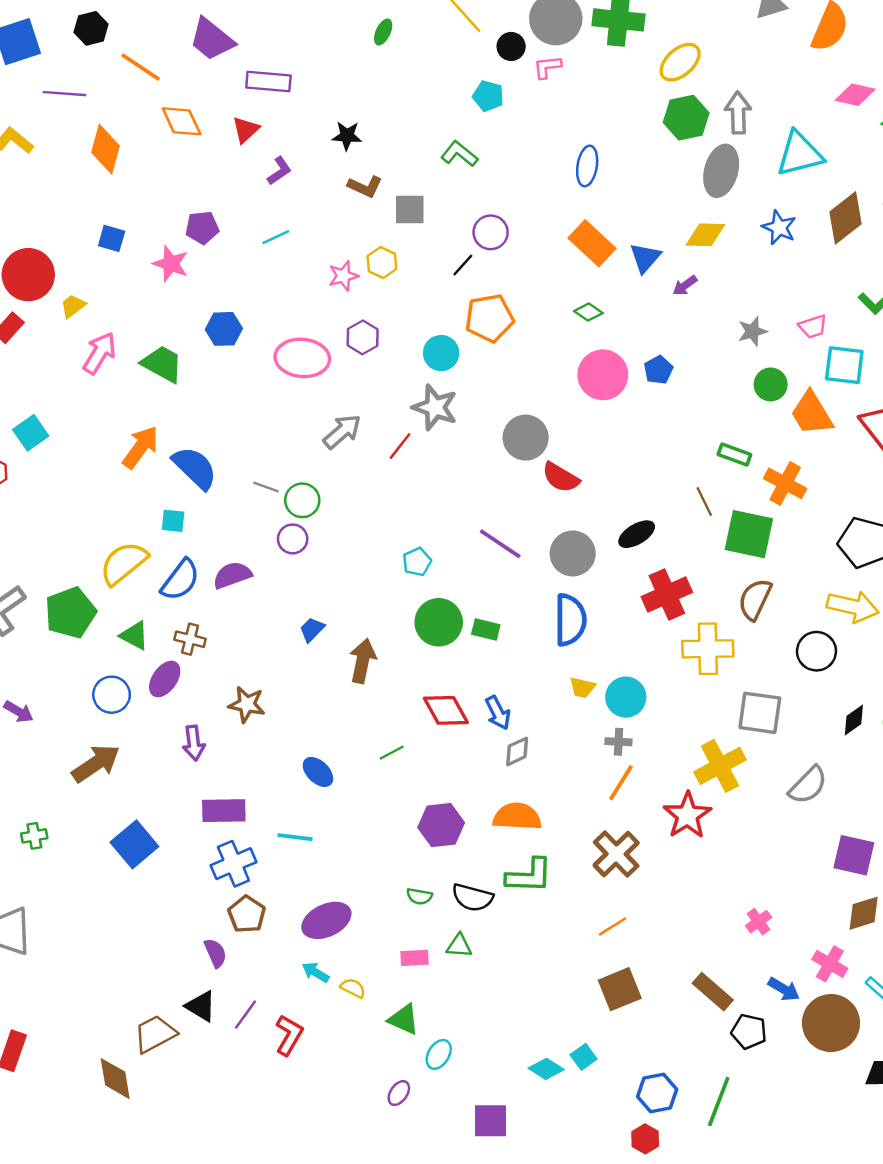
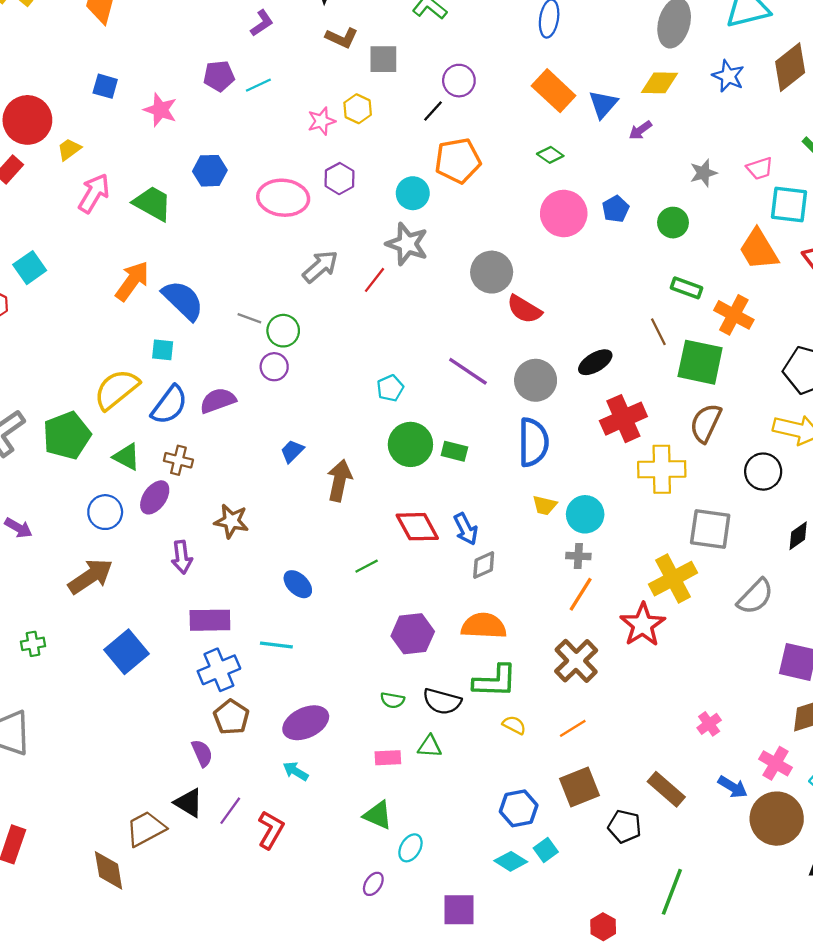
purple pentagon: (202, 228) -> (219, 76), moved
green circle: (771, 384) -> (673, 223), moved
yellow semicircle: (353, 988) -> (514, 725), moved
black pentagon: (749, 1031) -> (625, 826), moved
blue hexagon: (657, 1093) -> (519, 808), moved

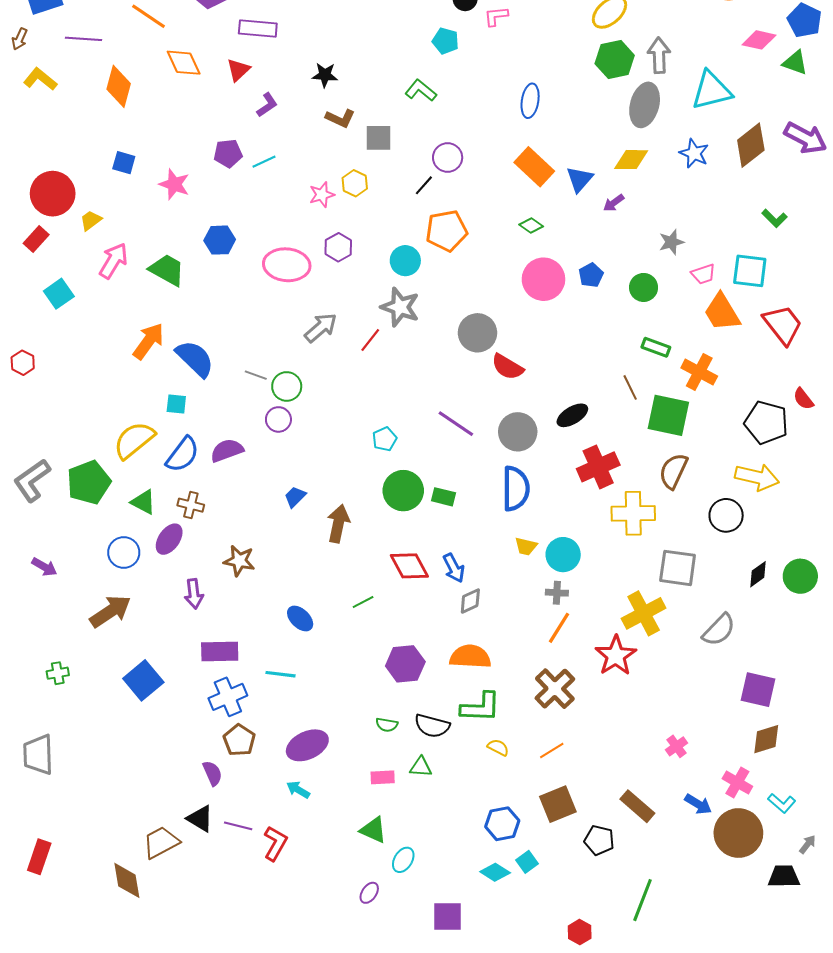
pink trapezoid: (760, 168) -> (703, 274), moved
cyan square: (30, 268) -> (59, 294), moved
purple line: (230, 811) -> (238, 826), turned 68

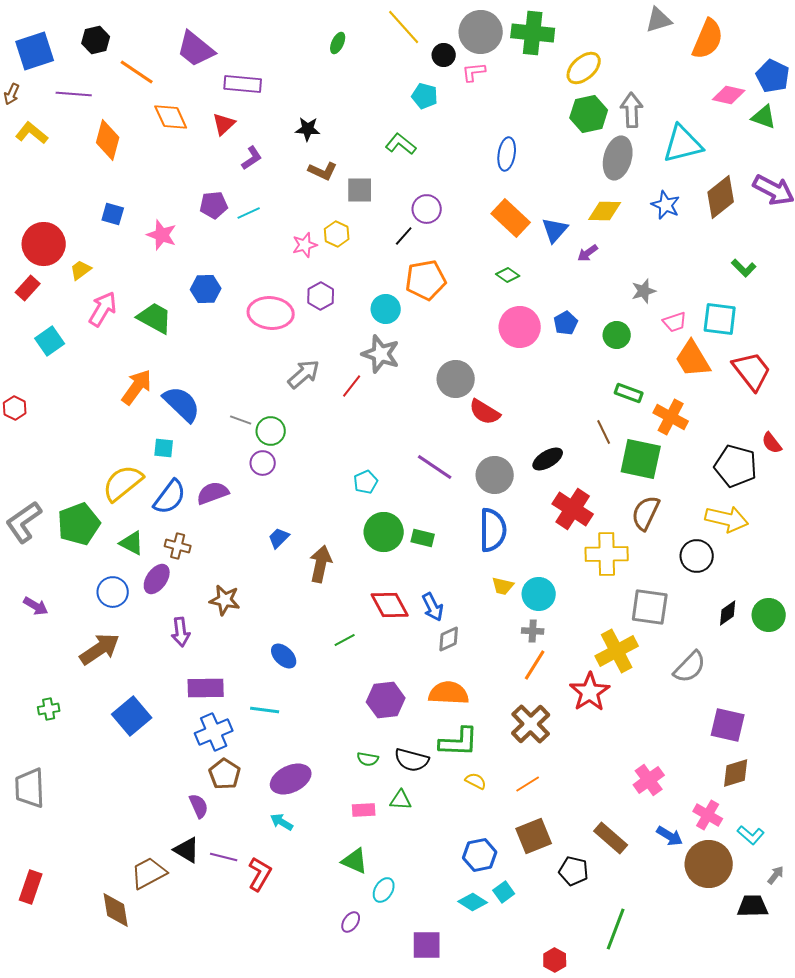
red cross: (598, 467) -> (573, 509), turned -33
pink cross: (677, 746) -> (649, 780), size x1.4

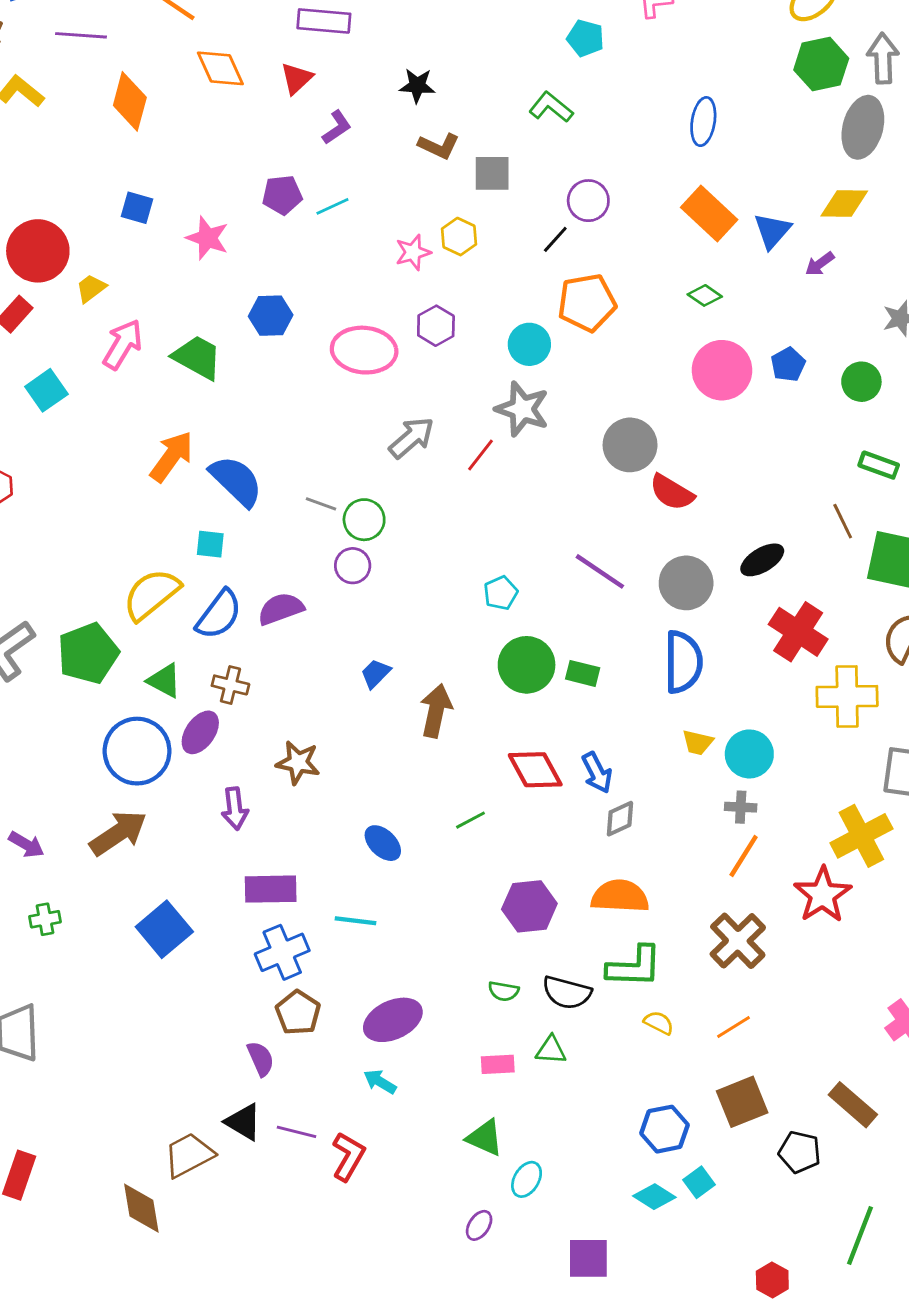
blue circle: (113, 592) -> (137, 751), size x1.5
purple arrow: (36, 606) -> (26, 845), moved

